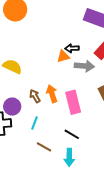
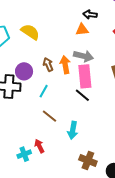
black arrow: (72, 48) -> (90, 15), moved
gray arrow: (84, 66) -> (84, 56), moved
black line: (72, 134) -> (82, 95), moved

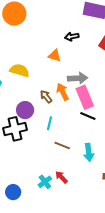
orange triangle: (82, 30) -> (55, 56), moved, turned 40
cyan cross: (24, 154) -> (45, 182), moved

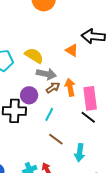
black arrow: (72, 37) -> (93, 36), size x1.6
gray arrow: (78, 78) -> (46, 74), moved
brown arrow: (46, 96) -> (53, 88), turned 80

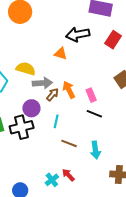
pink rectangle: (90, 98) -> (91, 95), size x0.6

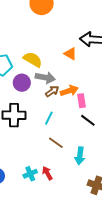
orange arrow: (69, 90) -> (69, 91), turned 84
pink rectangle: (91, 95) -> (81, 101), moved
purple circle: (31, 108) -> (22, 83), moved

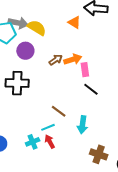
gray arrow: (45, 78) -> (18, 23), moved
cyan line: (49, 118) -> (48, 127), moved, turned 40

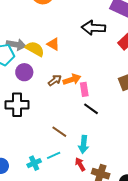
orange triangle: (74, 22) -> (53, 44), moved
cyan line: (48, 127) -> (54, 155), moved
red arrow: (50, 142) -> (80, 164), moved

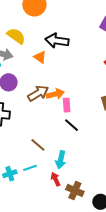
black arrow: (93, 28) -> (57, 41), moved
yellow semicircle: (35, 49) -> (16, 36), moved
brown arrow: (55, 80) -> (38, 93), size x1.5

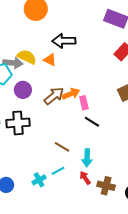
yellow semicircle: (16, 36) -> (27, 57), moved

